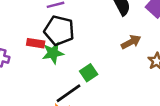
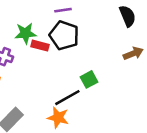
green star: (53, 53) -> (25, 33), moved

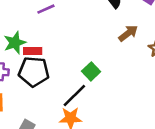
black pentagon: (64, 35) -> (34, 72), moved

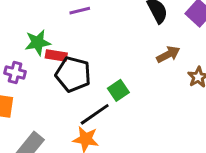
black pentagon: (34, 72) -> (73, 74), moved

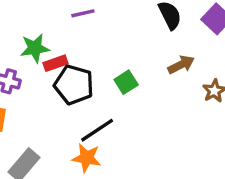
red rectangle: (56, 55) -> (55, 63), turned -30
green square: (118, 90) -> (126, 82), moved

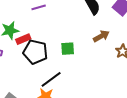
green square: (126, 82) -> (68, 49), turned 32

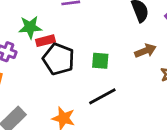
black line: (51, 79) -> (102, 96), moved

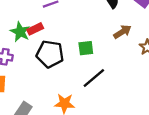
green star: (30, 27) -> (20, 32), turned -30
red rectangle: (45, 41) -> (35, 29), moved

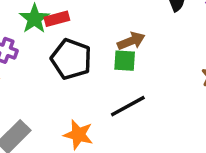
brown arrow: (122, 32) -> (131, 41), moved

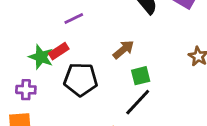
green square: (125, 61) -> (141, 76), moved

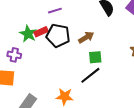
black pentagon: (81, 79) -> (58, 36), moved

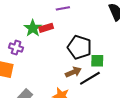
black pentagon: (58, 36) -> (79, 47), moved
brown arrow: (86, 37) -> (73, 72), moved

